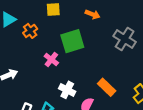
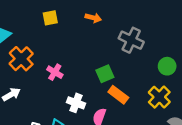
orange cross: (30, 31) -> (21, 59), moved, size x1.5
green square: (72, 41) -> (105, 74), moved, size x0.7

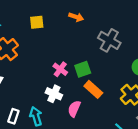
yellow square: (50, 18) -> (37, 22), moved
pink cross: (55, 72) -> (60, 69), moved

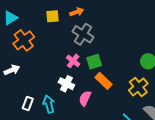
orange arrow: (76, 17) -> (77, 12), moved, turned -40
gray cross: (109, 40) -> (83, 34), moved

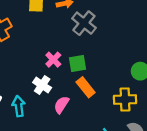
gray cross: (83, 34) -> (84, 23), moved
yellow cross: (138, 87) -> (125, 99), turned 30

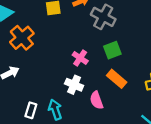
green square: (78, 63) -> (112, 50), moved
pink semicircle: (61, 105) -> (96, 100), turned -42

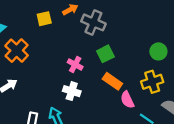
pink semicircle: (96, 100) -> (127, 100), moved

